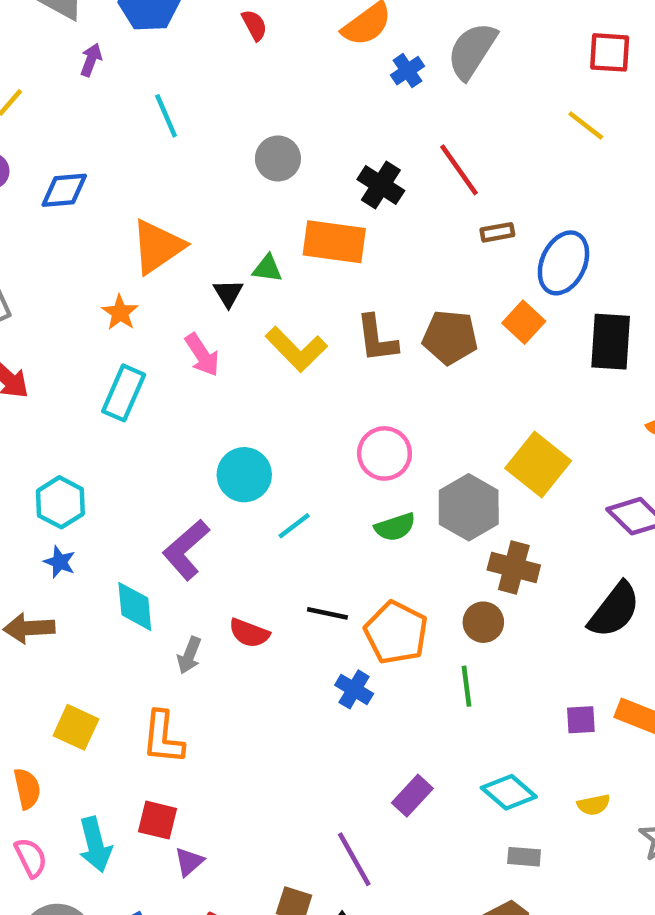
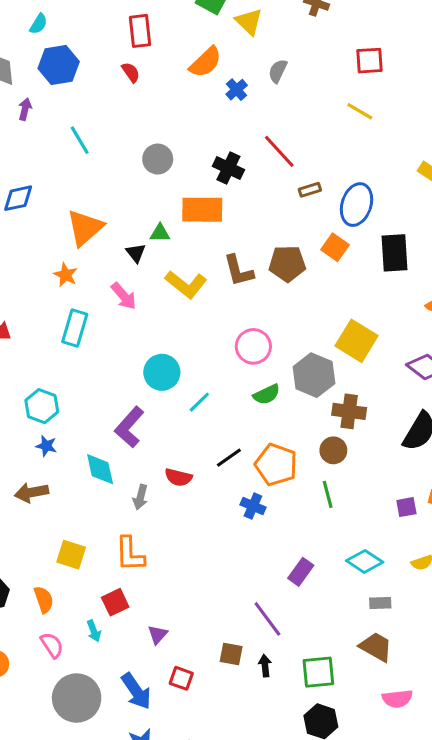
gray semicircle: (472, 51) -> (278, 71), size x0.6
black line: (327, 613) -> (229, 458), turned -40
red square: (157, 820) -> (115, 602), moved, turned -32
cyan arrow: (95, 845) -> (94, 631), size x0.6

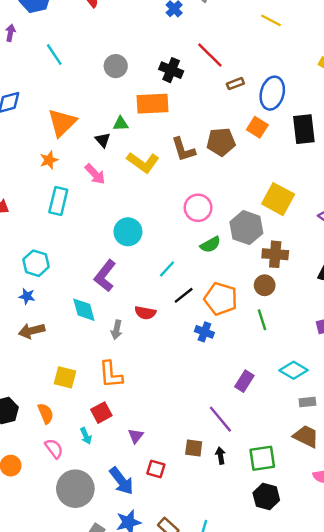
orange star: (66, 275) -> (49, 160), turned 30
cyan line: (199, 402) -> (167, 269), moved
blue star: (46, 446) -> (27, 296), moved

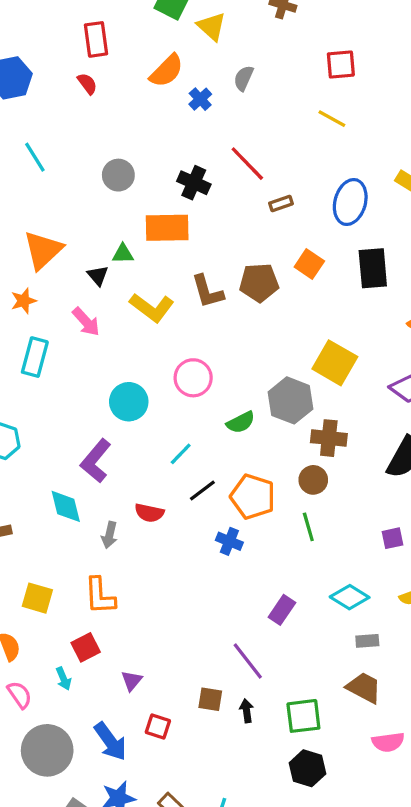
blue ellipse: (272, 93) -> (350, 202), moved
pink circle: (198, 208) -> (193, 378), moved

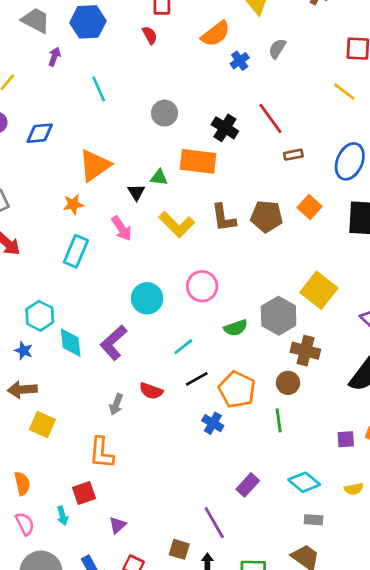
cyan diamond: (66, 506) -> (71, 343), moved
yellow square: (37, 598) -> (42, 424), moved

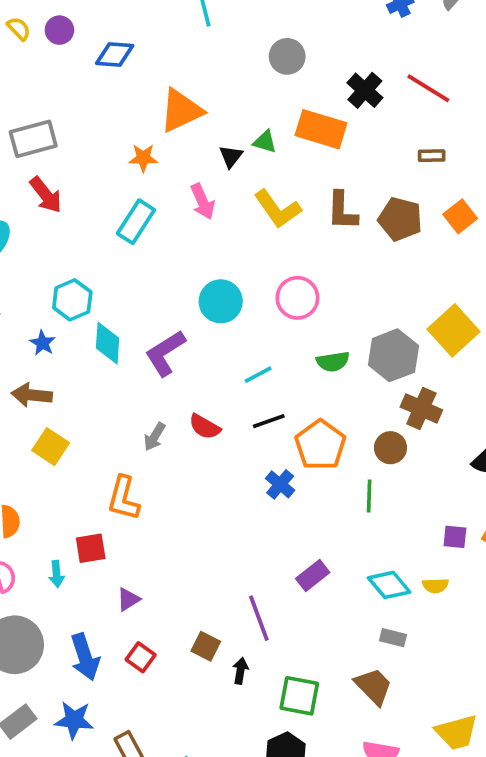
red line: (271, 118) -> (428, 88), turned -32
brown rectangle: (293, 155) -> (432, 156), moved
yellow semicircle: (354, 489) -> (435, 586), moved

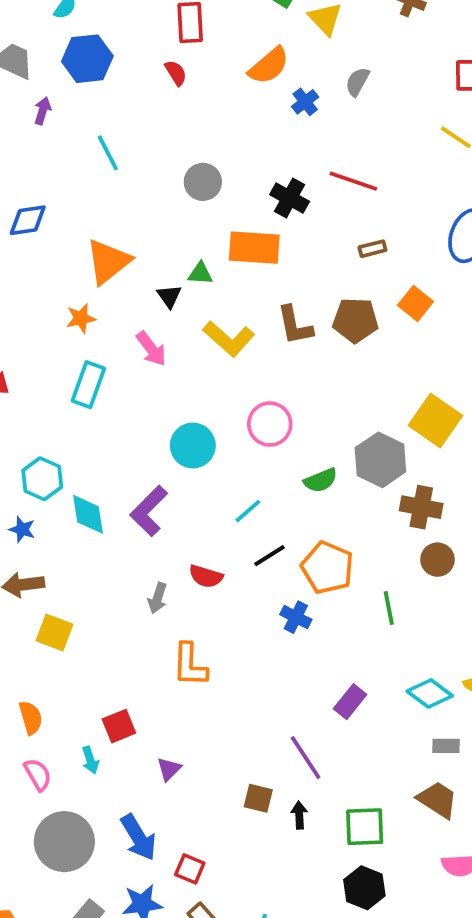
brown circle: (390, 448) -> (437, 560), moved
orange L-shape: (123, 498) -> (190, 665), moved
red square: (141, 657) -> (190, 869), moved

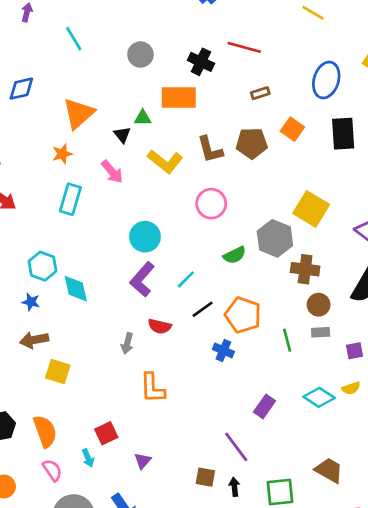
pink circle: (270, 424) -> (211, 204), moved
purple L-shape: (149, 511) -> (142, 279), moved
orange semicircle: (31, 718) -> (45, 431), size x1.4
gray rectangle: (446, 746) -> (321, 332), moved

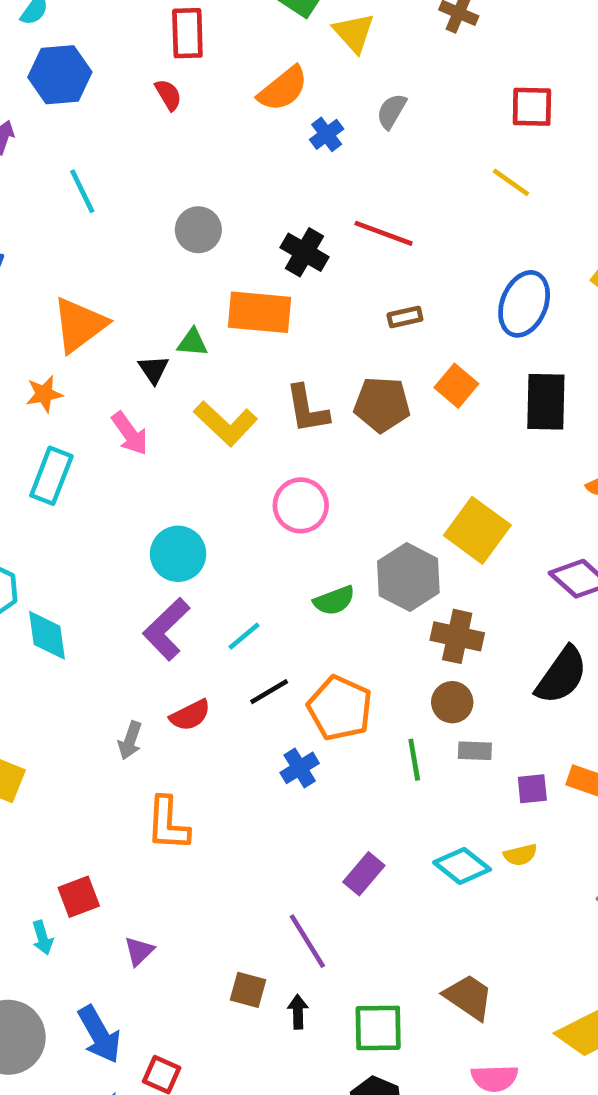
brown circle: (319, 305) -> (452, 702), moved
red semicircle: (160, 326) -> (190, 715), turned -45
blue cross: (223, 350) -> (300, 768), turned 30

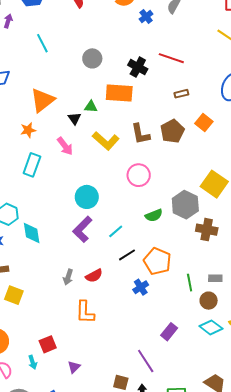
brown pentagon: (382, 404) -> (172, 131), turned -30
brown circle: (452, 702) -> (209, 301), moved
red semicircle: (190, 715) -> (94, 276), moved

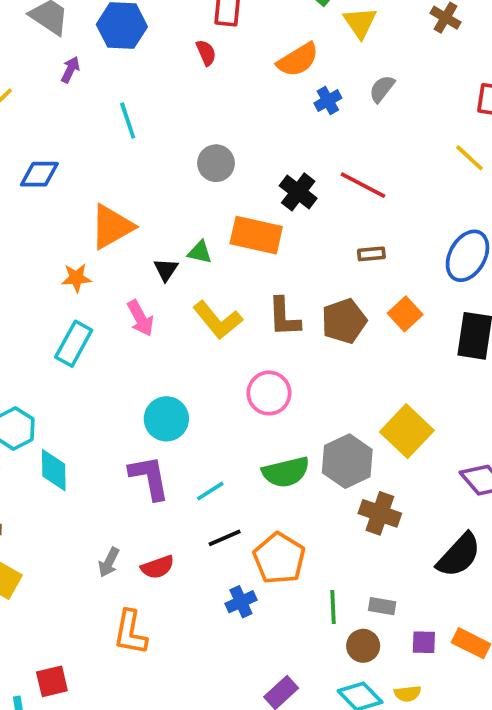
green semicircle: (154, 215) -> (286, 472), size x1.4
purple L-shape: (82, 229) -> (149, 478), turned 116

